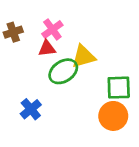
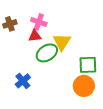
pink cross: (52, 29) -> (39, 22), turned -35
yellow triangle: (84, 56) -> (62, 42), turned -42

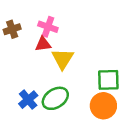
yellow triangle: (62, 42) -> (63, 59), moved
green ellipse: (47, 53) -> (55, 98), moved

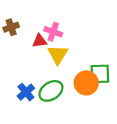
pink cross: (48, 27) -> (53, 32), moved
orange circle: (103, 106) -> (86, 83), moved

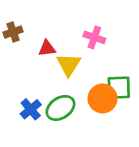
pink cross: (53, 32) -> (94, 37), moved

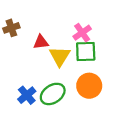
pink cross: (94, 37) -> (82, 33), turned 36
green square: (119, 88) -> (86, 52), moved

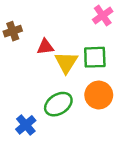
pink cross: (82, 33) -> (103, 16), moved
blue cross: (27, 95) -> (26, 125), moved

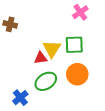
brown cross: (13, 31) -> (10, 24), turned 32
red triangle: (45, 47) -> (41, 58), moved

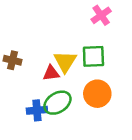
brown cross: (10, 24) -> (13, 60), moved
blue cross: (20, 98) -> (37, 110), moved, turned 35

